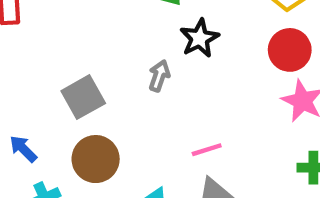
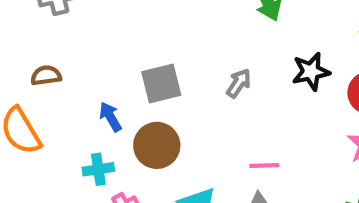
black star: (199, 38) -> (311, 72), moved
blue arrow: (23, 149) -> (110, 117), moved

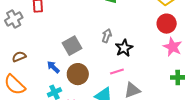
black star: (311, 72) -> (124, 48), moved
pink line: (264, 165) -> (117, 72), moved

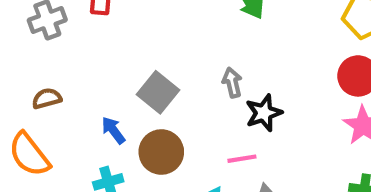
gray arrow: (107, 36) -> (232, 83), turned -40
gray square: (72, 46) -> (158, 92), turned -30

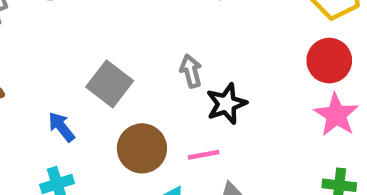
brown circle: (161, 152) -> (142, 148), moved

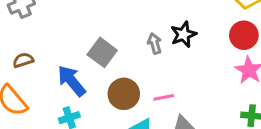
black star: (226, 104) -> (184, 34), moved
blue arrow: (61, 127) -> (72, 81), size x1.6

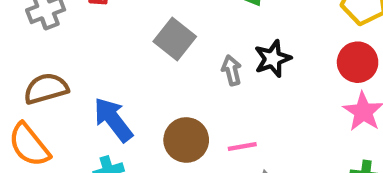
gray square: (102, 52) -> (175, 39), moved
brown semicircle: (23, 60) -> (46, 89), size x1.5

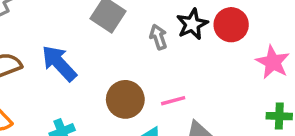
red circle: (358, 62) -> (231, 25), moved
blue arrow: (113, 120) -> (59, 63), moved

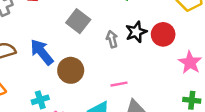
brown circle: (125, 99) -> (71, 70), moved

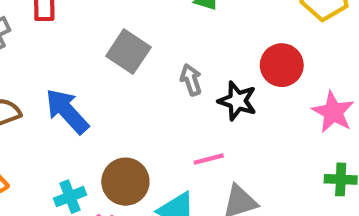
black star: (136, 32) -> (237, 101), moved, turned -30
brown circle: (71, 70) -> (125, 182), moved

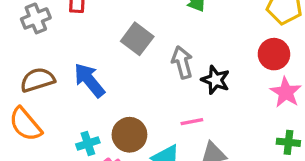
red circle: (282, 65) -> (274, 54), moved
gray arrow: (191, 80) -> (182, 62), size x1.4

